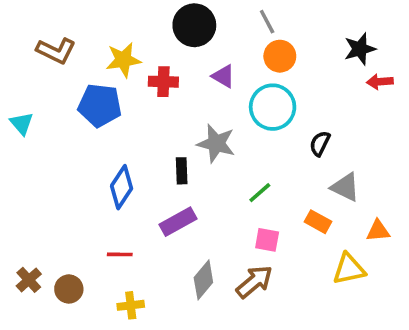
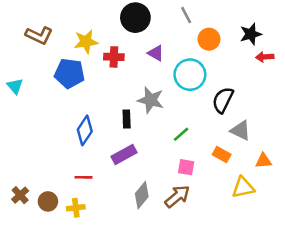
orange circle: (280, 56) -> (209, 39), moved
black semicircle: (320, 143) -> (223, 100), size x1.5
yellow cross: (131, 305) -> (76, 208), moved

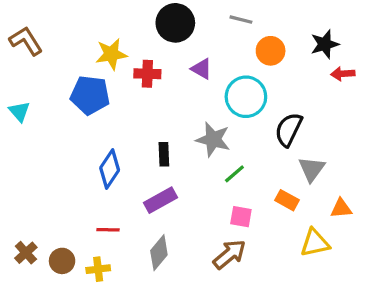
gray line: (186, 15) -> (241, 20), turned -48
brown L-shape: (39, 35) -> (26, 41), moved, turned -148
gray star: (151, 100) -> (213, 139), moved
gray triangle: (241, 130) -> (312, 169), turned 40
gray diamond: (142, 195) -> (159, 253), moved

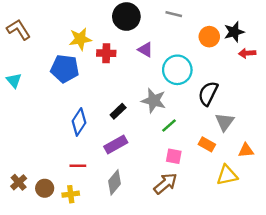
orange circle: (271, 51) -> (209, 37), moved
black rectangle: (164, 154) -> (118, 111), turned 49

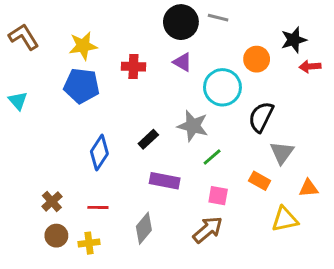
black circle: (126, 17) -> (181, 22), moved
orange circle: (209, 37) -> (257, 59), moved
yellow star: (80, 39) -> (83, 46), moved
purple rectangle: (116, 144) -> (165, 181), moved, turned 40
brown cross: (19, 182) -> (52, 201), moved

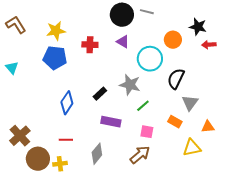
black star: (294, 40) -> (198, 27), turned 30
brown cross: (52, 201) -> (20, 136), moved, size x1.5
brown circle: (56, 236) -> (38, 159), size x1.5

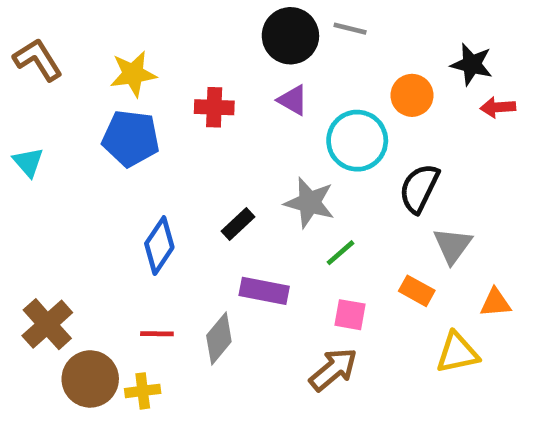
gray diamond: (97, 154) -> (219, 338), moved

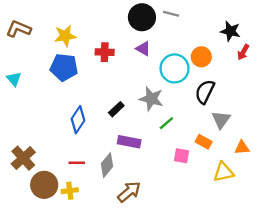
brown L-shape: (38, 60) -> (19, 29), turned -35
orange circle: (412, 95) -> (201, 57), moved
red arrow: (498, 107) -> (243, 52), turned -56
pink square: (350, 315) -> (182, 156), moved
brown arrow: (333, 369) -> (129, 192), moved

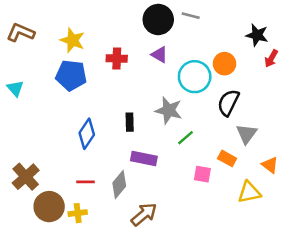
yellow star: (65, 36) -> (72, 40), turned 30
black rectangle: (116, 109) -> (130, 122), turned -49
orange triangle: (242, 148) -> (270, 165), turned 42

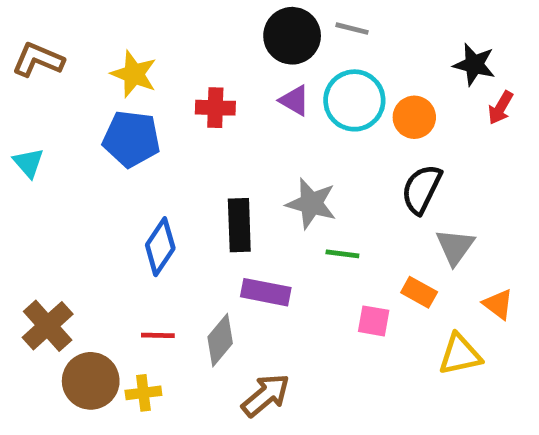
cyan circle: (195, 77) -> (354, 100), moved
black rectangle: (130, 122) -> (239, 225), size x1.5
green line: (186, 138) -> (342, 254), turned 48

